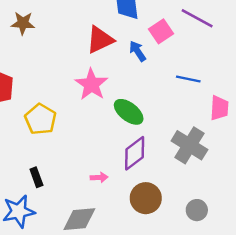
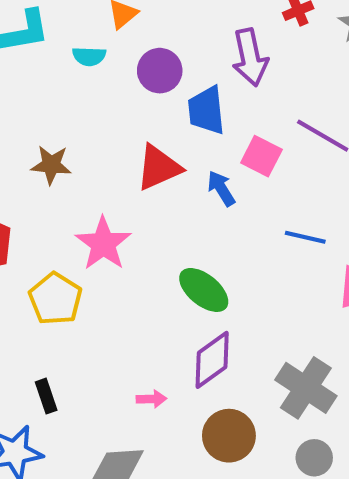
brown star: (23, 23) -> (51, 165), moved
pink square: (161, 31) -> (261, 156), turned -30
pink star: (91, 84) -> (103, 244), moved
gray cross: (189, 145) -> (306, 388), moved

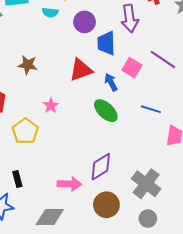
pink star: (103, 244) -> (51, 106), size x0.6
green ellipse: (204, 290) -> (106, 111), moved
pink arrow: (151, 399) -> (69, 184), size x1.6

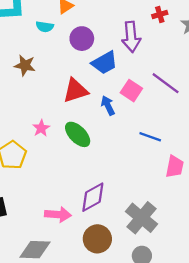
blue trapezoid: (106, 43) -> (105, 63), turned -120
brown star: (28, 65) -> (25, 65), moved
green ellipse: (106, 111) -> (78, 134), moved

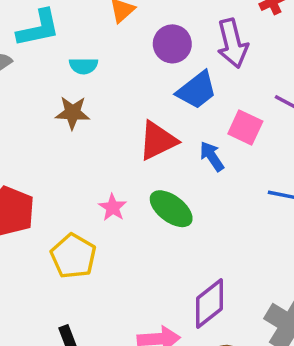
cyan semicircle: (45, 27) -> (83, 66), moved
purple circle: (82, 39) -> (172, 44), moved

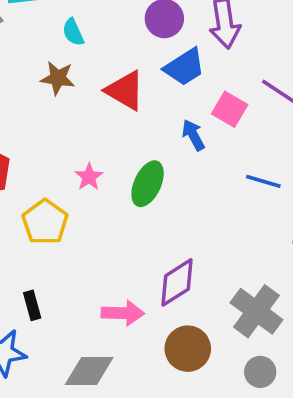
cyan semicircle: (83, 66) -> (73, 32), turned 60
red triangle: (158, 141) -> (125, 90), moved, turned 51
green ellipse: (171, 209) -> (148, 184), turned 72

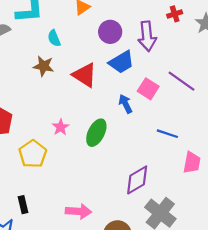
purple diamond: (177, 282) -> (137, 180), moved

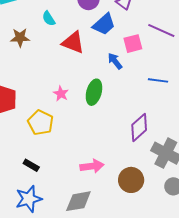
cyan semicircle: (54, 38) -> (49, 19), moved
brown star: (44, 66) -> (20, 38), moved
pink square: (148, 89) -> (133, 44), turned -36
black rectangle: (23, 205) -> (31, 165), moved, turned -35

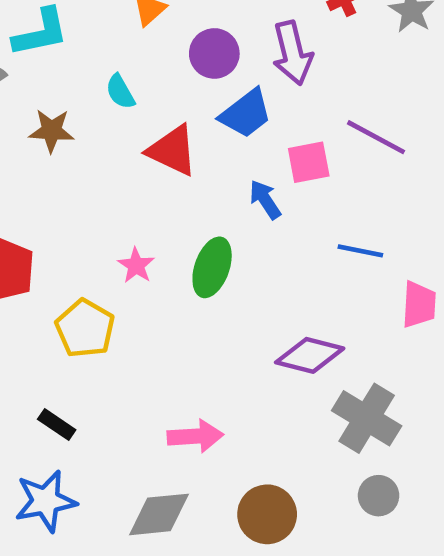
purple diamond: (139, 127) -> (310, 355), turned 52
brown circle: (131, 180) -> (267, 514), moved

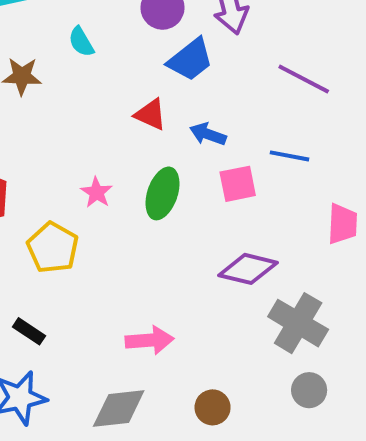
red triangle: (172, 150) -> (151, 114), moved, size x0.7
pink square: (309, 162) -> (238, 184), moved
blue arrow: (265, 200) -> (208, 134), turned -36
blue line: (360, 251) -> (289, 156), moved
brown circle: (267, 514) -> (213, 407), size x0.7

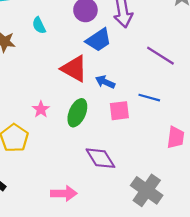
red triangle: (151, 114) -> (74, 69), size x1.5
purple diamond: (248, 269) -> (100, 158), moved, turned 40

